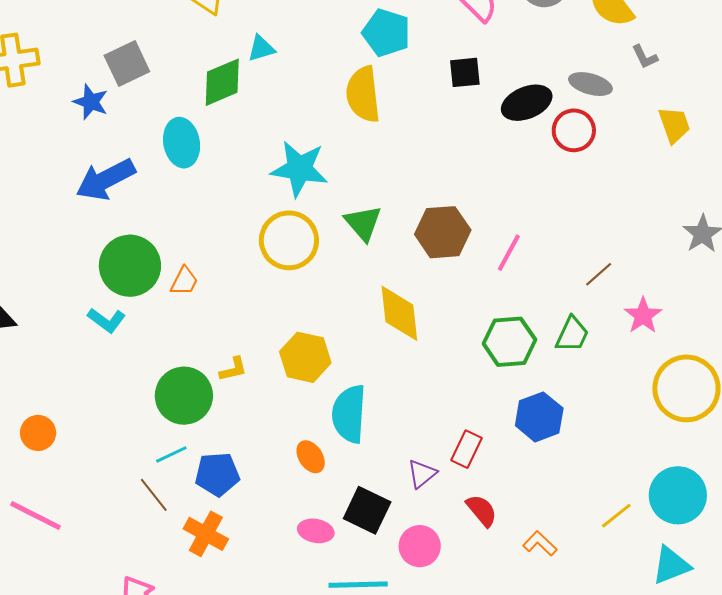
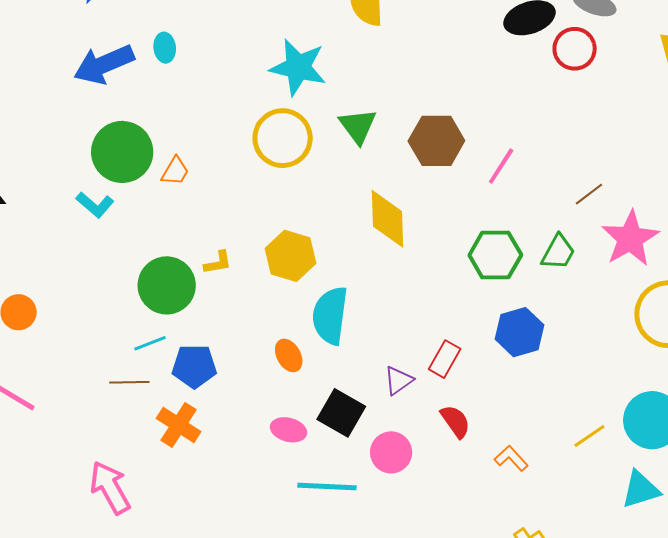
cyan ellipse: (182, 143) -> (165, 48), moved, size x0.6
pink star: (643, 316) -> (630, 238), size x1.5
brown line: (154, 495) -> (129, 382), turned -57

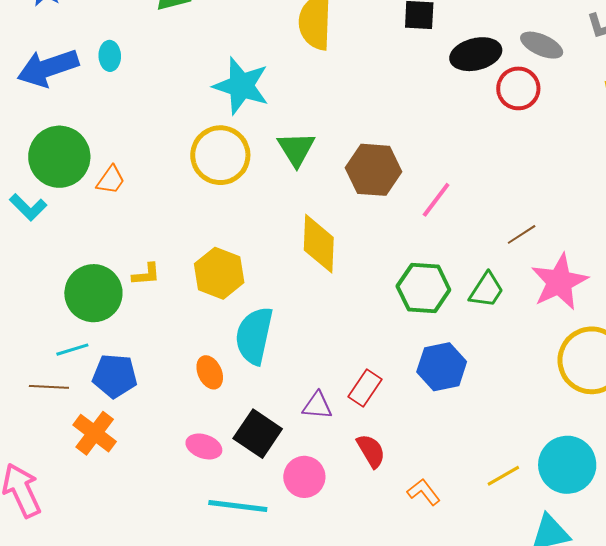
purple triangle: (398, 380) -> (317, 406), turned 36

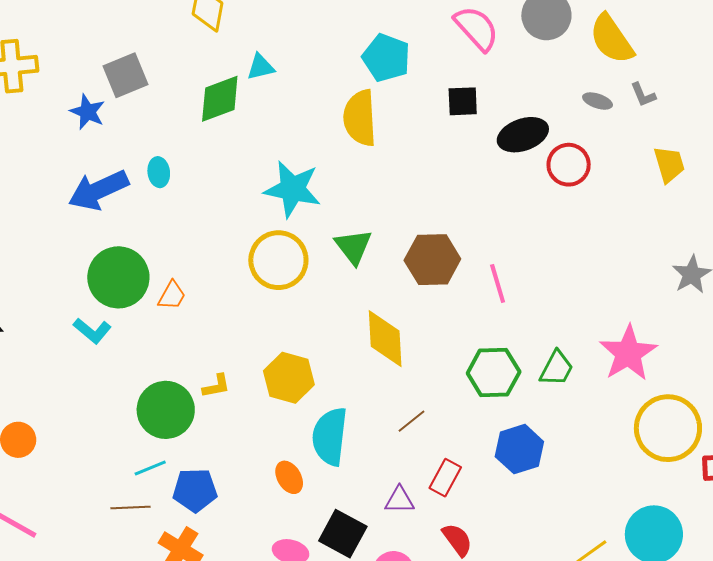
gray ellipse: (542, 45) -> (598, 101), moved, size x0.7
pink line: (436, 200) -> (498, 284), turned -48
brown line: (522, 234) -> (412, 421), moved

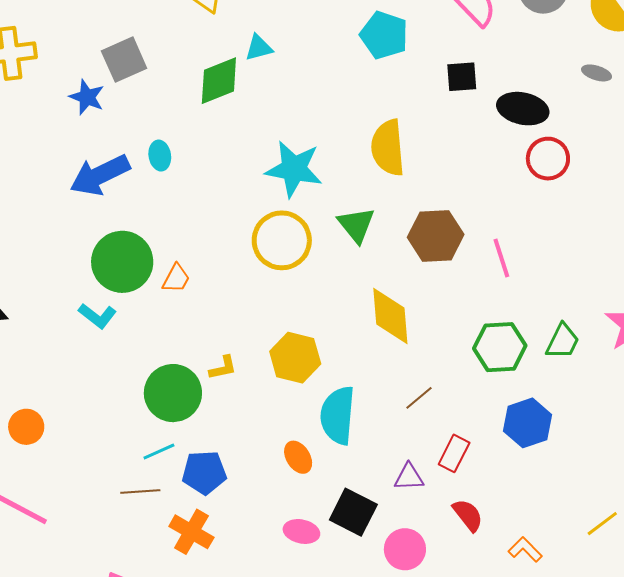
yellow semicircle: (360, 118) -> (388, 148), moved
black ellipse: (523, 135) -> (523, 109), turned 33
red circle: (569, 165) -> (548, 159), moved

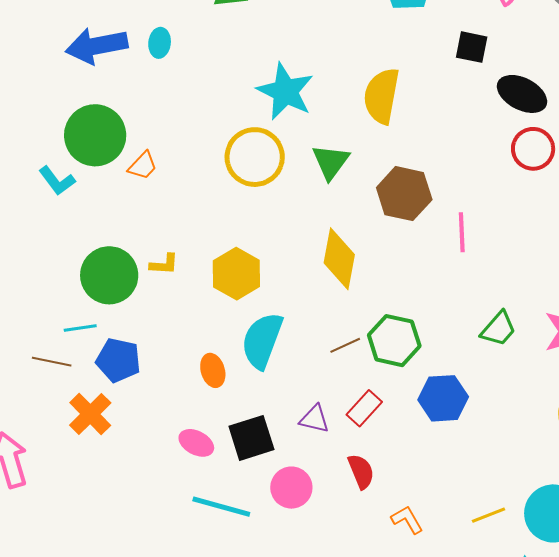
green hexagon: (500, 347) -> (394, 341), moved
black square: (353, 512) -> (251, 438), turned 30

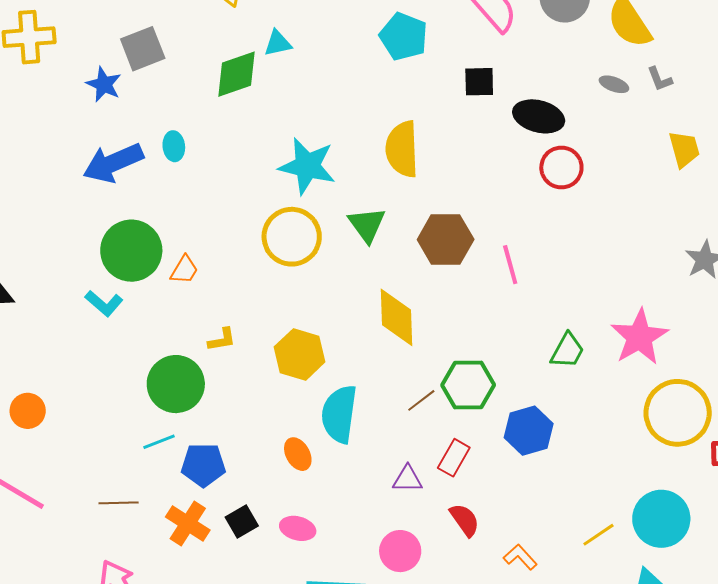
yellow L-shape: (164, 264) -> (222, 340), moved
brown line: (52, 362) -> (119, 503), moved
black square: (251, 438) -> (242, 522), moved, size x0.7

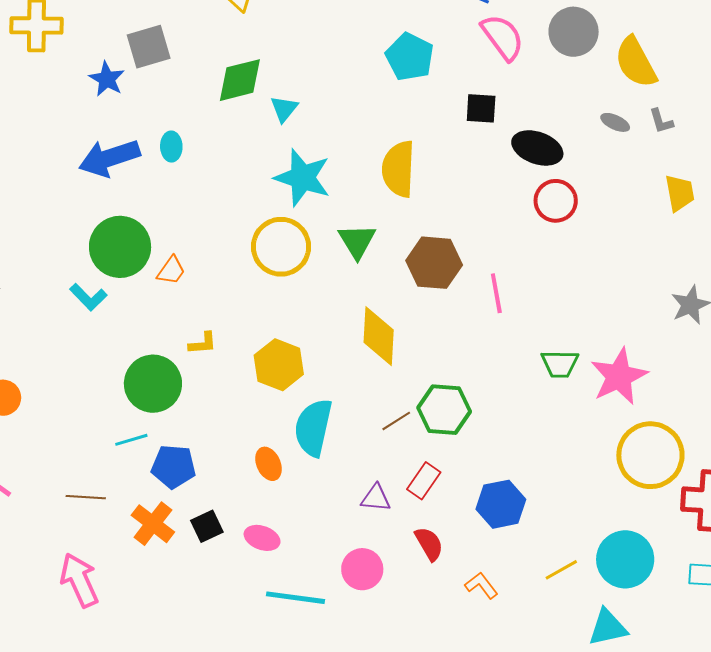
cyan triangle: (278, 43) -> (284, 109), moved, turned -44
green trapezoid: (567, 351) -> (560, 364), moved, turned 57
blue hexagon: (529, 431) -> (501, 504), moved

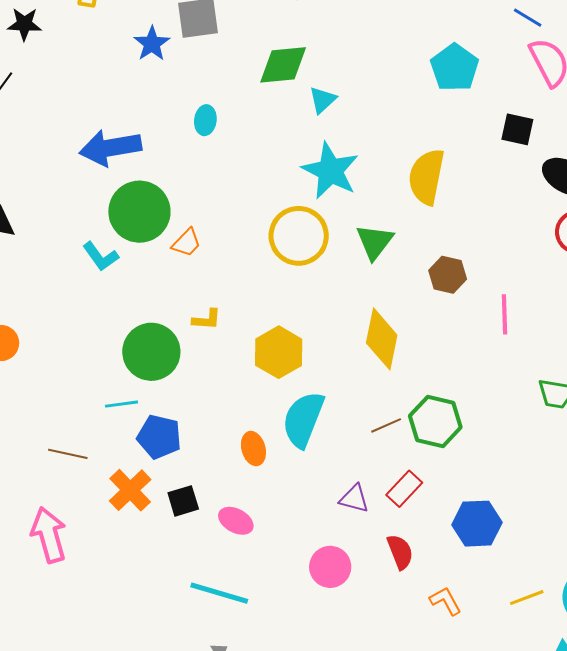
blue arrow: (109, 158) -> (110, 148), moved
brown hexagon: (434, 263) -> (448, 275), size x0.7
cyan line: (295, 598) -> (219, 593), moved

